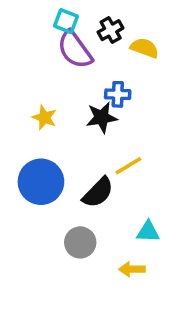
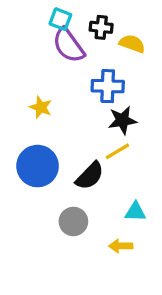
black cross: (111, 30) -> (101, 27), turned 35
blue cross: (118, 94) -> (108, 86), size x1.4
black star: (102, 118) -> (122, 120), moved

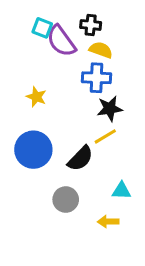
cyan square: (60, 19) -> (42, 28), moved
yellow semicircle: (132, 44) -> (101, 50), moved

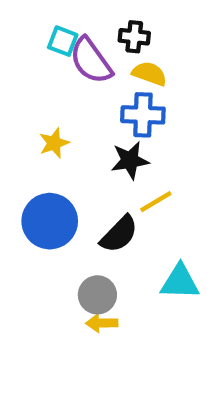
yellow star: (36, 97) -> (54, 143), turned 30
black star: (110, 109) -> (130, 160), moved
cyan triangle: (121, 191) -> (180, 282), size x1.4
yellow arrow: (108, 222) -> (102, 323), moved

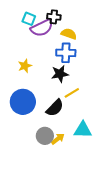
black cross: (134, 37) -> (54, 17), moved
purple semicircle: (91, 61) -> (42, 28), turned -80
yellow arrow: (102, 323) -> (58, 139), moved, turned 144

